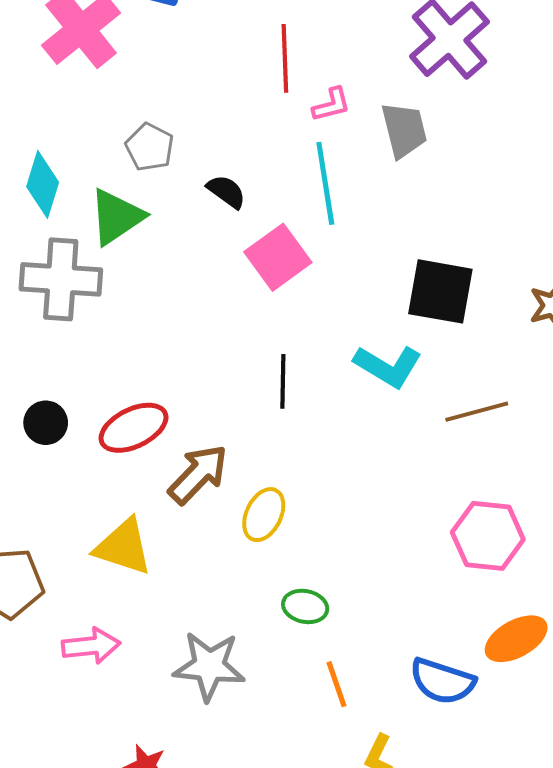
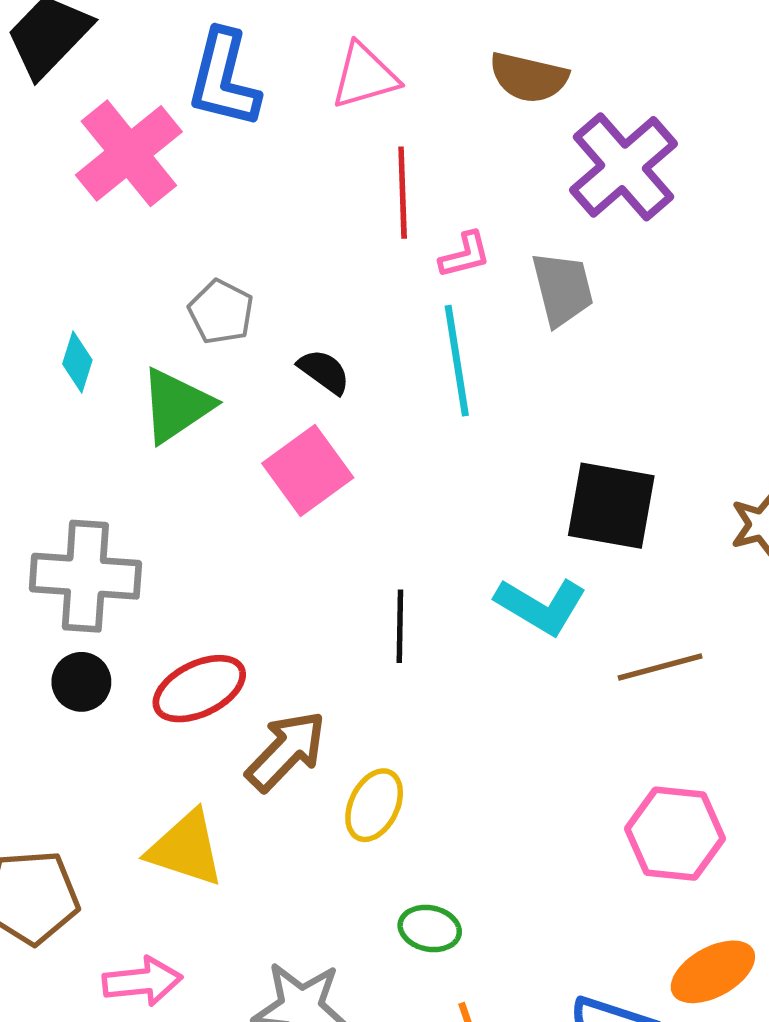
cyan diamond: (43, 184) -> (77, 362), size x0.7
pink square: (278, 257) -> (308, 470), moved
gray cross: (61, 279) -> (85, 576), moved

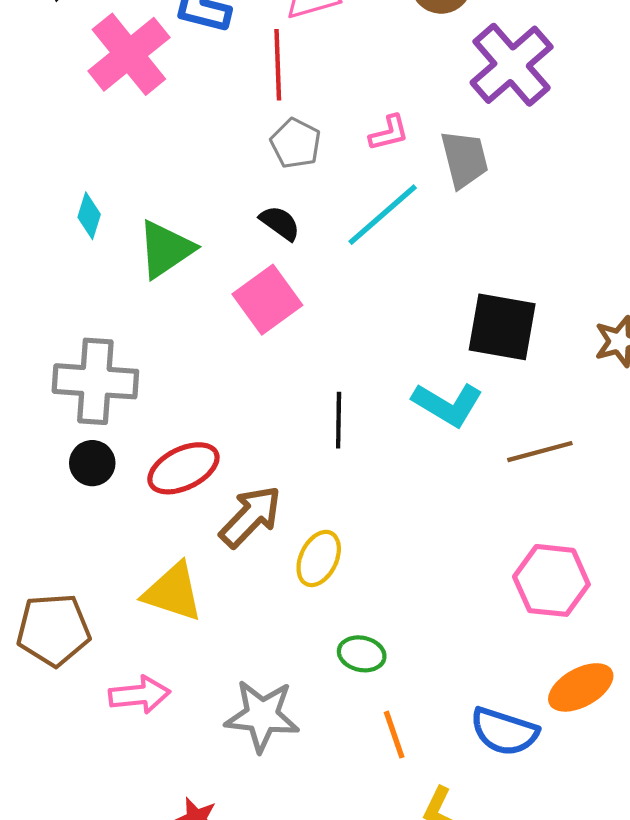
red line: (403, 193) -> (278, 65), moved
gray pentagon: (221, 312) -> (296, 143), moved
cyan line: (457, 361) -> (383, 215), turned 58

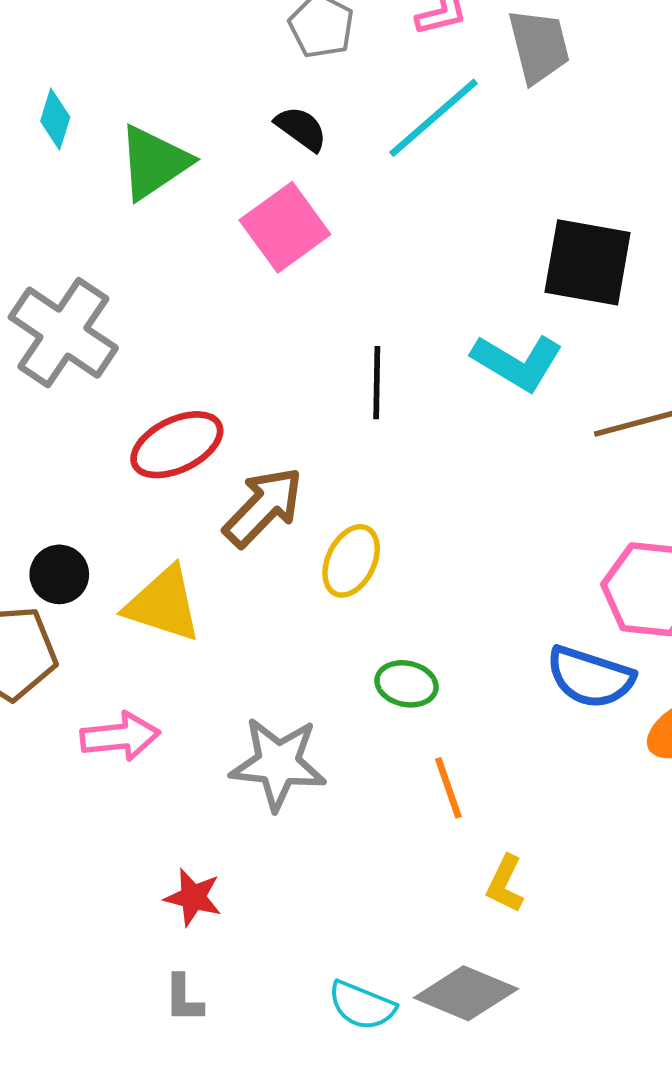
gray cross: (95, 381) -> (63, 333), turned 30
black circle: (92, 463) -> (59, 574), moved
blue semicircle: (504, 731) -> (590, 677), moved

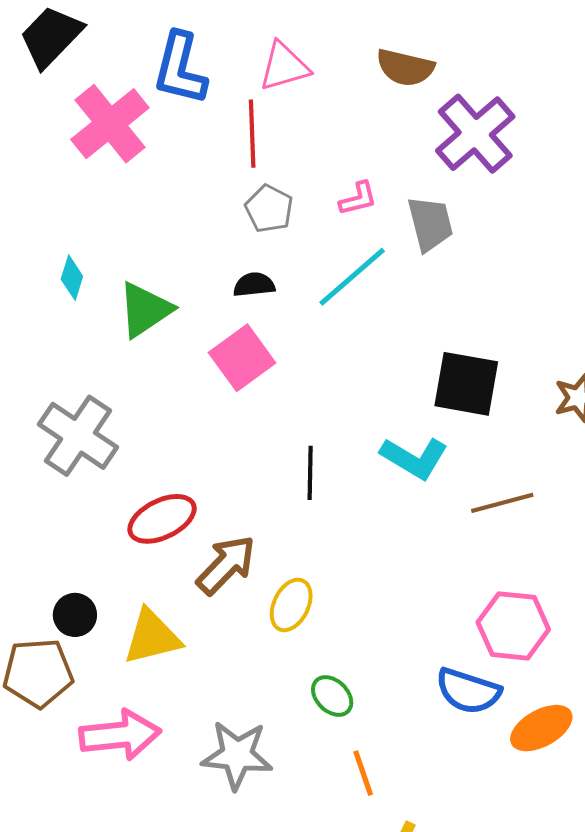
black semicircle: (301, 129) -> (254, 285), turned -42
yellow triangle: (163, 604) -> (152, 637), turned -32
green ellipse: (406, 684) -> (332, 696), turned 33
pink arrow: (120, 737) -> (120, 735), size x1.4

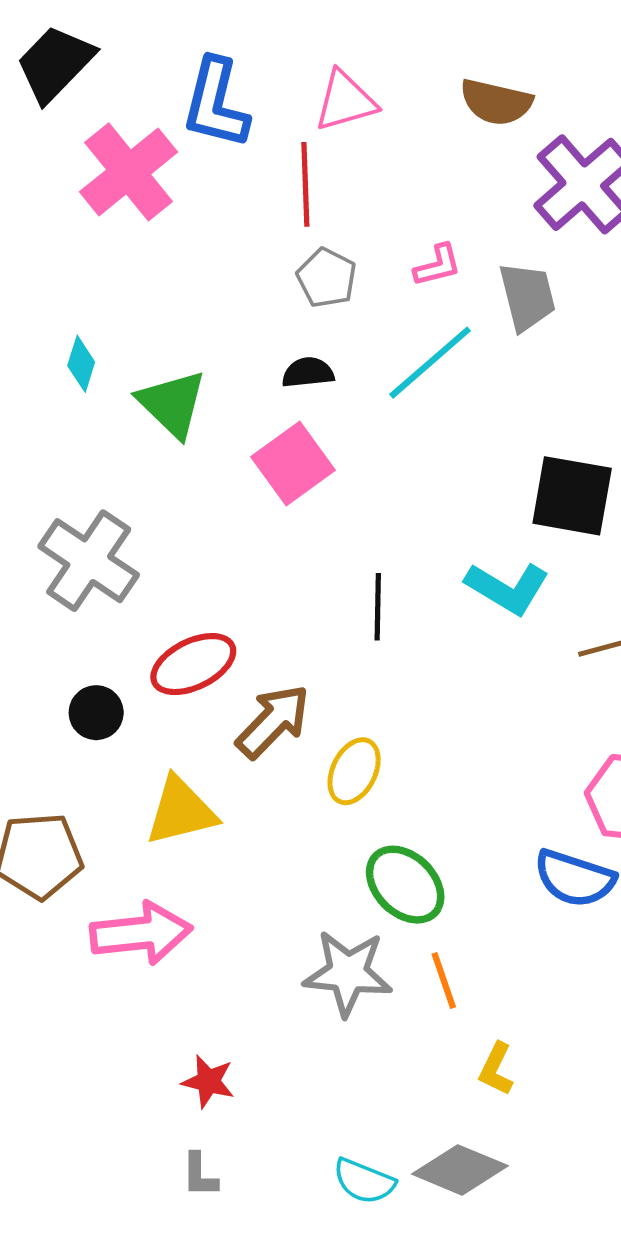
green triangle: (145, 310) -> (172, 404), turned -42
black circle: (75, 615) -> (96, 713), moved
green ellipse: (332, 696) -> (405, 885), size x1.5
gray star: (237, 755) -> (348, 973), moved

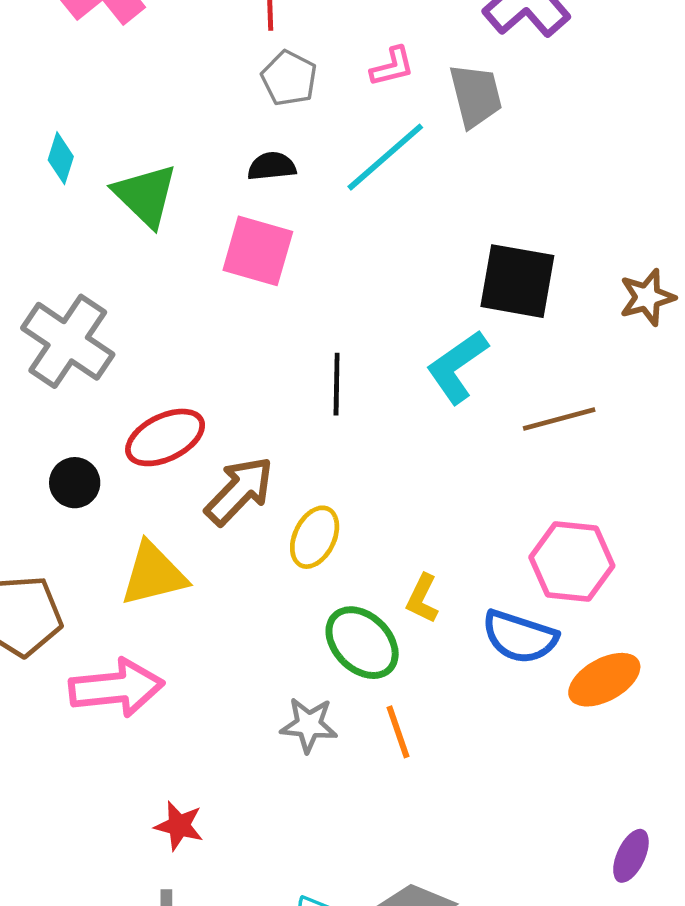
pink square: (293, 463) -> (258, 251), turned -38
cyan L-shape: (507, 588) -> (457, 367), turned 114
gray star: (348, 973) -> (309, 725), size x0.7
yellow L-shape: (496, 1069) -> (422, 599), moved

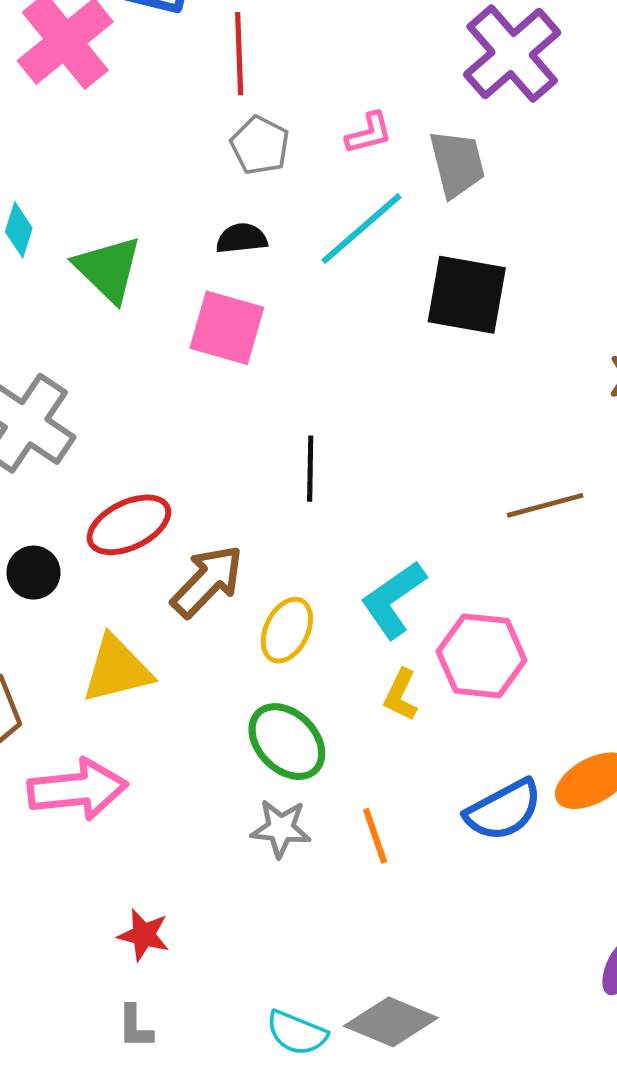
black square: (517, 281) -> (467, 295), moved
cyan L-shape: (457, 367) -> (393, 600), moved
pink hexagon: (572, 561) -> (482, 656), moved
blue semicircle: (520, 637) -> (504, 810), moved, turned -46
green ellipse: (362, 643) -> (287, 742), moved

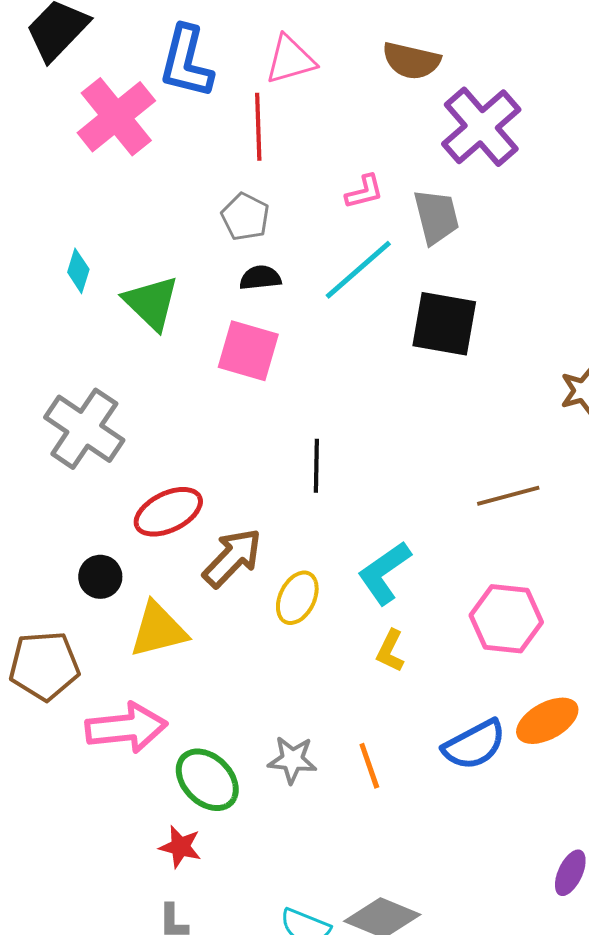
gray pentagon: (260, 145) -> (245, 217), moved
black circle: (33, 573) -> (100, 577), moved
pink hexagon: (482, 656) -> (506, 619), moved
green ellipse: (287, 742) -> (207, 780), moved

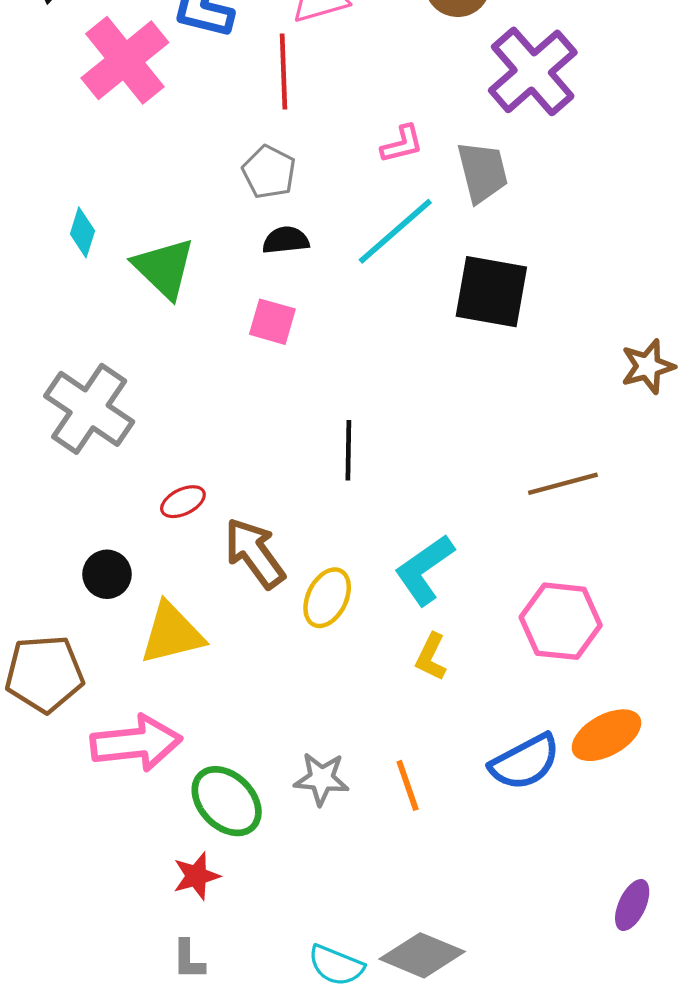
pink square: (248, 351) -> (272, 322), size x0.7
red ellipse: (168, 512) -> (183, 502), size x0.6
brown arrow: (232, 558) -> (254, 553), turned -80
red star: (180, 847) -> (196, 876), turned -30

